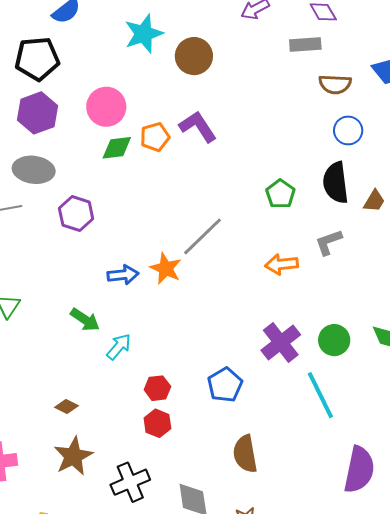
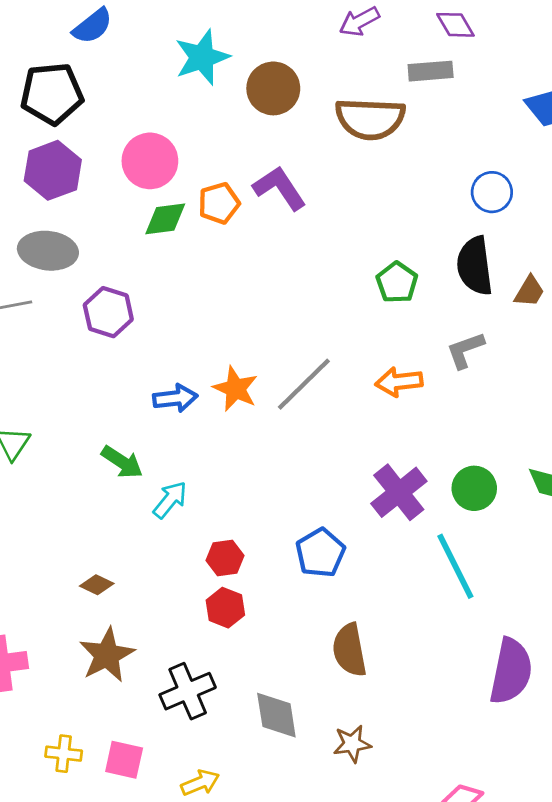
brown semicircle: (335, 84) -> (370, 119), moved, size x1.5
gray line: (203, 236) -> (304, 384), moved

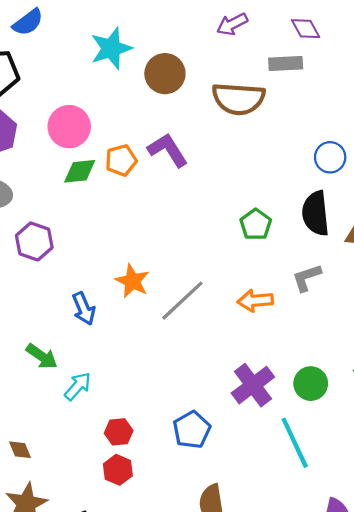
orange star: (235, 389) -> (132, 281), moved
blue arrow: (175, 398) -> (84, 309), turned 72
brown diamond: (97, 585) -> (20, 450), turned 40

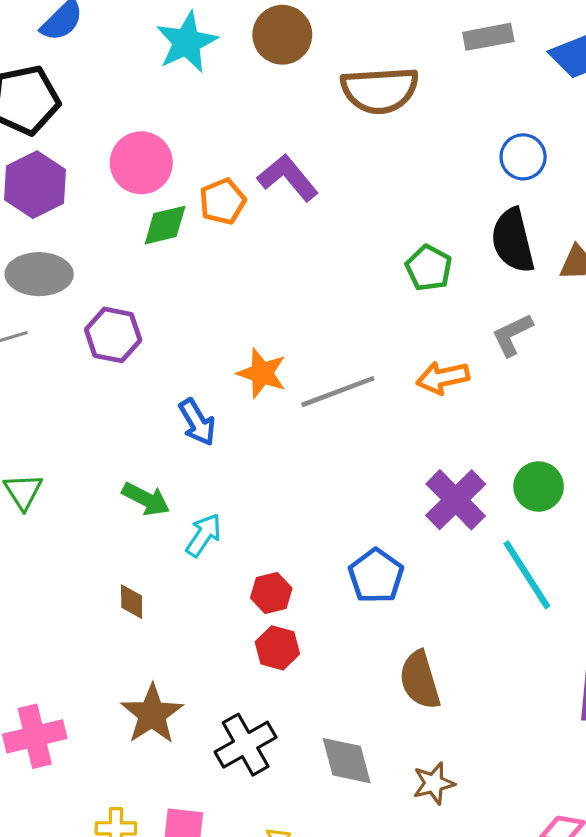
gray rectangle: (286, 63) -> (488, 37), moved
brown circle: (165, 74) -> (282, 35), moved
gray line: (182, 301) -> (338, 392), turned 30
brown diamond: (20, 450) -> (132, 602), moved, turned 30

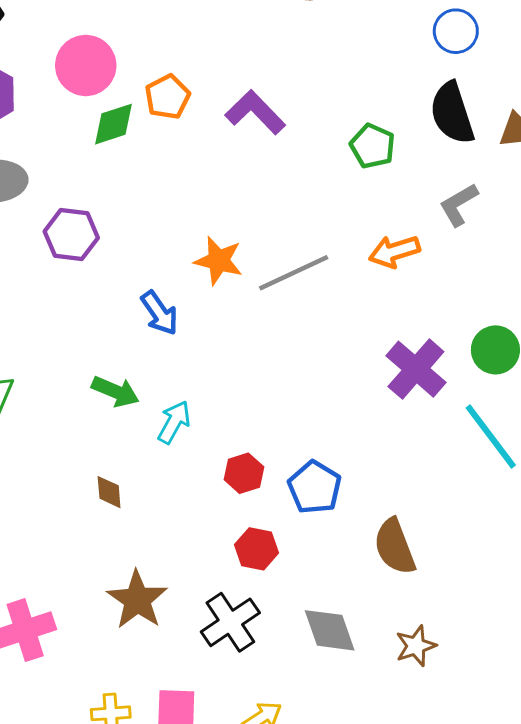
purple L-shape: (288, 178) -> (255, 112), moved
blue pentagon: (376, 576) -> (315, 487), moved
red hexagon: (277, 648) -> (256, 549), moved

